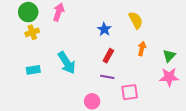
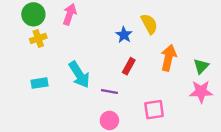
yellow semicircle: (136, 20) -> (149, 24), moved
orange arrow: (142, 49) -> (169, 58), size x1.5
purple line: (107, 77) -> (109, 92), moved

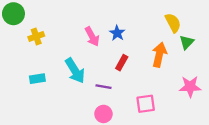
green circle: (33, 14) -> (13, 14), moved
pink arrow: (70, 14) -> (92, 36), moved, turned 132
yellow semicircle: (149, 24) -> (173, 23), moved
green triangle: (201, 66) -> (187, 42), moved

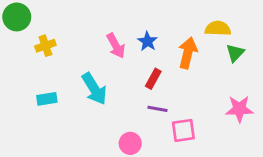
yellow semicircle: (173, 23) -> (218, 28), turned -60
orange arrow: (159, 55) -> (188, 53), moved
purple line: (103, 87) -> (158, 109), moved

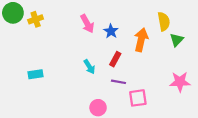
yellow semicircle: (218, 28) -> (164, 21), turned 78
yellow cross: (45, 46) -> (36, 19), moved
pink arrow: (116, 46) -> (87, 24), moved
cyan arrow: (94, 89) -> (89, 67), moved, size x0.6

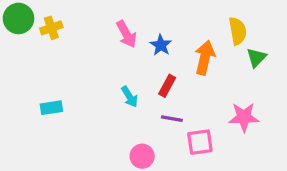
pink star: (180, 82) -> (244, 117), moved

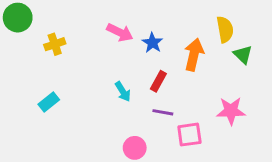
yellow cross: (51, 28) -> (55, 44), moved
pink arrow: (126, 34) -> (120, 32), turned -35
green triangle: (256, 58) -> (243, 55), turned -30
cyan rectangle: (51, 108) -> (49, 102), turned -30

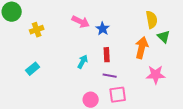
orange arrow: (194, 55) -> (142, 48), moved
red rectangle: (158, 81) -> (107, 55), turned -32
cyan arrow: (123, 92) -> (83, 62), turned -120
pink square: (189, 135) -> (118, 95), moved

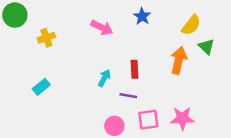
yellow semicircle: (152, 20) -> (191, 25), turned 48
blue star: (103, 29) -> (142, 16), moved
pink star: (156, 75) -> (182, 118), moved
purple line: (110, 76) -> (128, 96), moved

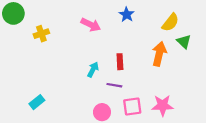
cyan rectangle: (41, 87) -> (37, 102), moved

